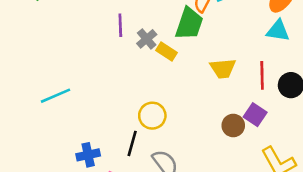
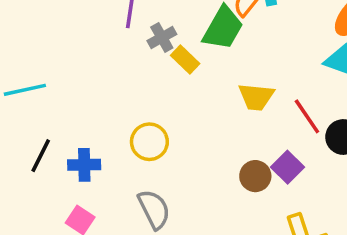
red line: (262, 75) -> (307, 116), turned -44
black line: (132, 143) -> (41, 156), moved
blue cross: (88, 155) -> (84, 165), moved

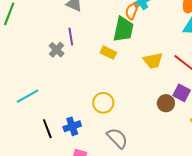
gray cross: (162, 37) -> (57, 50), moved
black line: (41, 156) -> (47, 129), turned -30

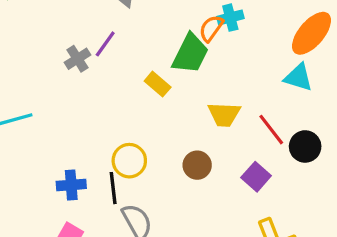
purple line: (71, 37) -> (105, 44), turned 30
brown circle: (166, 103) -> (197, 165), moved
black line: (47, 129) -> (113, 188), moved

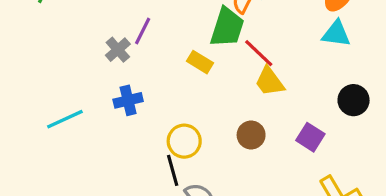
yellow trapezoid: (224, 114) -> (270, 81), turned 60
red line: (271, 130) -> (259, 53), moved
blue cross: (71, 185) -> (128, 100), moved

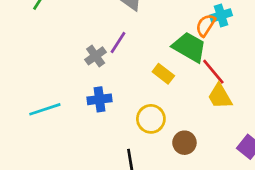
green trapezoid: (227, 27) -> (189, 47), turned -84
brown circle: (251, 135) -> (184, 143), moved
yellow circle: (184, 141) -> (151, 119), moved

